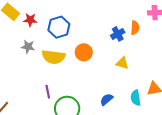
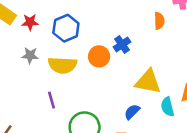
blue cross: (118, 34) -> (122, 44), moved
yellow triangle: (122, 63) -> (148, 82), moved, size x1.6
purple line: (48, 92) -> (51, 100), moved

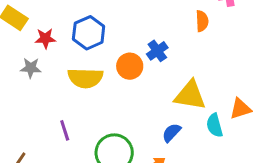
red star: (30, 22) -> (45, 38), moved
gray star: (30, 55) -> (31, 68), moved
purple line: (51, 100) -> (65, 130), moved

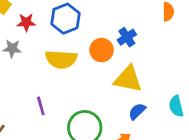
yellow triangle: (190, 95) -> (128, 79), moved

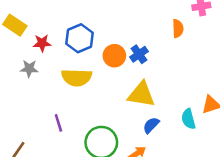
orange circle: (102, 50) -> (114, 56), moved

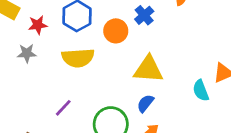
blue cross: (139, 54) -> (144, 15), moved
purple line: (58, 123) -> (63, 108), turned 66
blue semicircle: (151, 125) -> (145, 103), moved

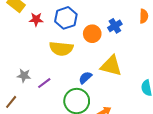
gray star: (27, 53) -> (24, 76), moved
blue semicircle: (145, 103) -> (85, 78), moved

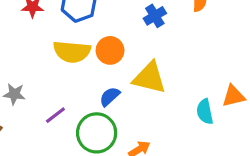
orange circle: (92, 34) -> (110, 50), moved
purple line: (44, 83) -> (55, 115), moved

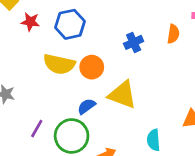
cyan semicircle: (205, 112) -> (154, 140), moved
purple line: (55, 115) -> (37, 129), moved, turned -30

